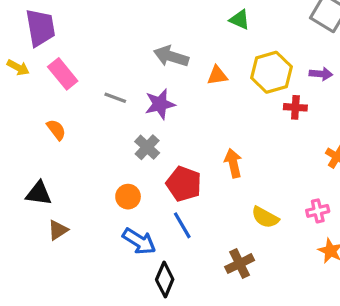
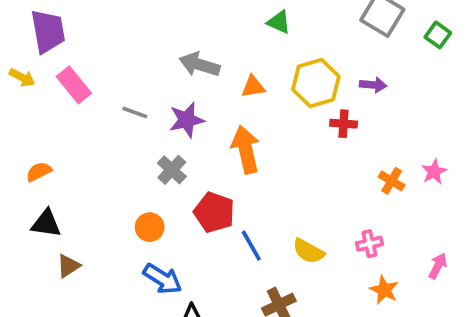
orange semicircle: (56, 130) -> (39, 172), moved, turned -80
orange arrow: (233, 163) -> (246, 150), moved, size x1.4
blue line: (182, 225) -> (251, 246), moved

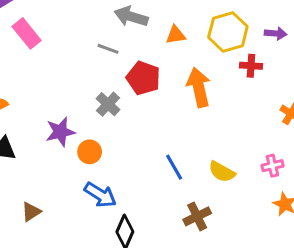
gray line: (135, 113) -> (108, 49), moved
purple star: (187, 120) -> (60, 132), moved
orange arrow: (246, 150) -> (199, 87), moved
red pentagon: (214, 212) -> (143, 78), moved
brown triangle: (68, 266) -> (31, 212), moved

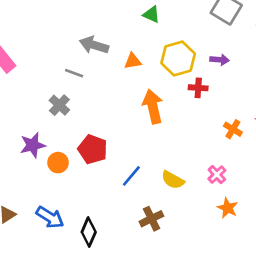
red pentagon: (143, 78) -> (93, 149), moved
gray cross: (108, 104) -> (59, 105), moved
pink cross: (272, 166) -> (217, 175), turned -30
blue line: (174, 167) -> (131, 176), turned 70
blue arrow: (100, 195) -> (50, 217), moved

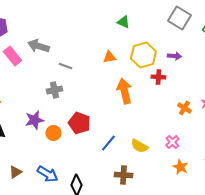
gray arrow: (94, 45) -> (38, 46), moved
gray cross: (59, 105) -> (54, 90), turned 35
brown cross: (151, 219) -> (123, 175), turned 30

